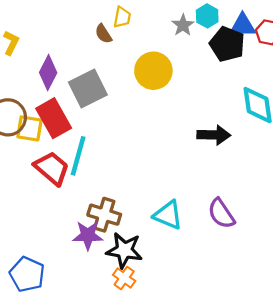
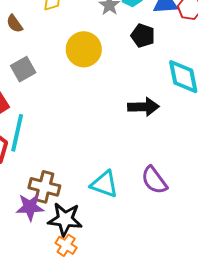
brown semicircle: (103, 34) -> (15, 24), moved
black pentagon: (227, 44) -> (143, 36), moved, size x0.7
gray square: (88, 88) -> (23, 69), size x0.7

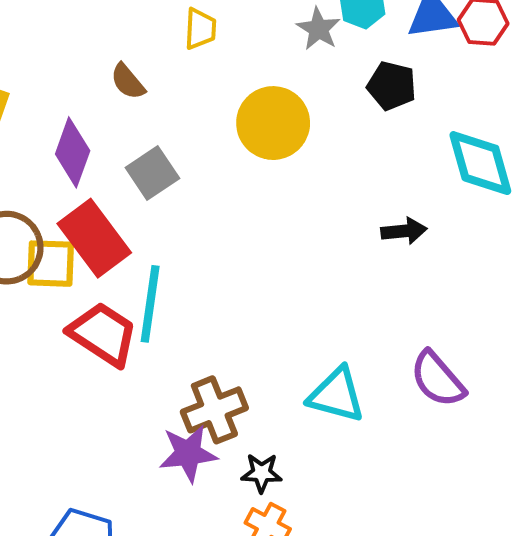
black arrow: (143, 107) -> (404, 231), size x0.7
brown cross: (44, 187) -> (214, 410), turned -32
black star: (65, 219) -> (262, 473), size x0.6

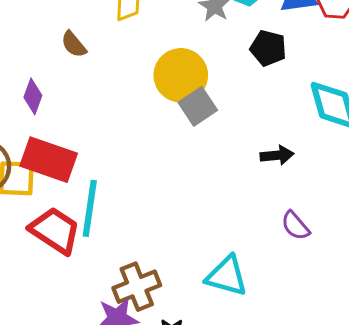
purple diamond: (73, 152) -> (33, 96), size x0.7
gray square: (152, 173) -> (198, 106), moved
red rectangle: (94, 238) -> (49, 160), turned -34
purple semicircle: (438, 379) -> (295, 226), moved, size x0.7

